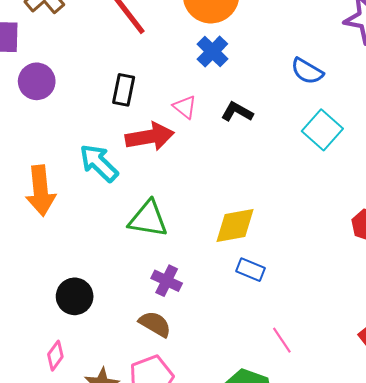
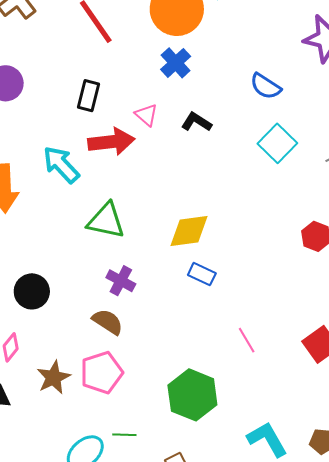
pink line: (282, 340) -> (247, 340), moved

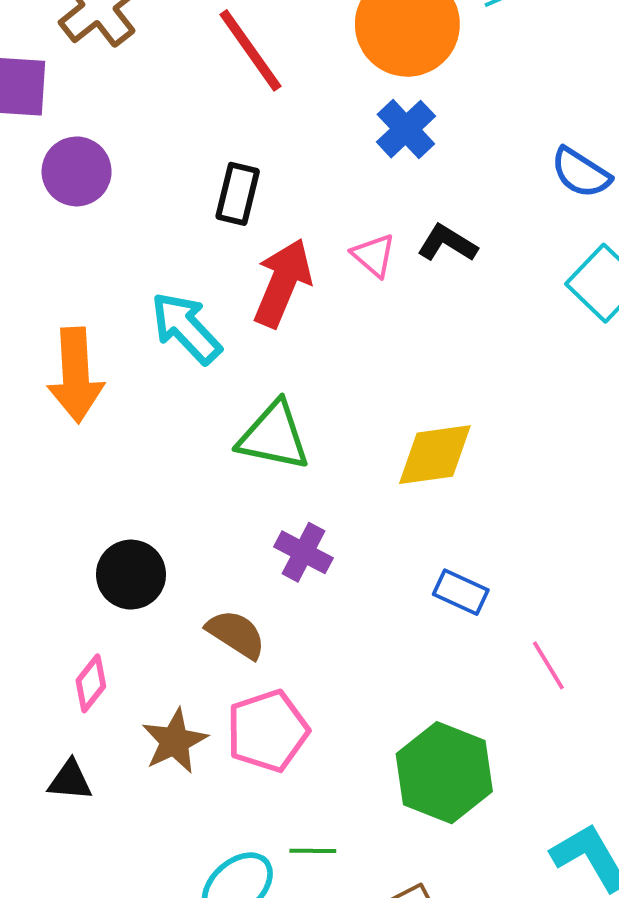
pink triangle: (146, 115) -> (374, 255), moved
red arrow: (111, 142) -> (283, 283), turned -60
blue rectangle: (202, 274) -> (461, 592), moved
brown semicircle: (108, 322) -> (236, 634), moved

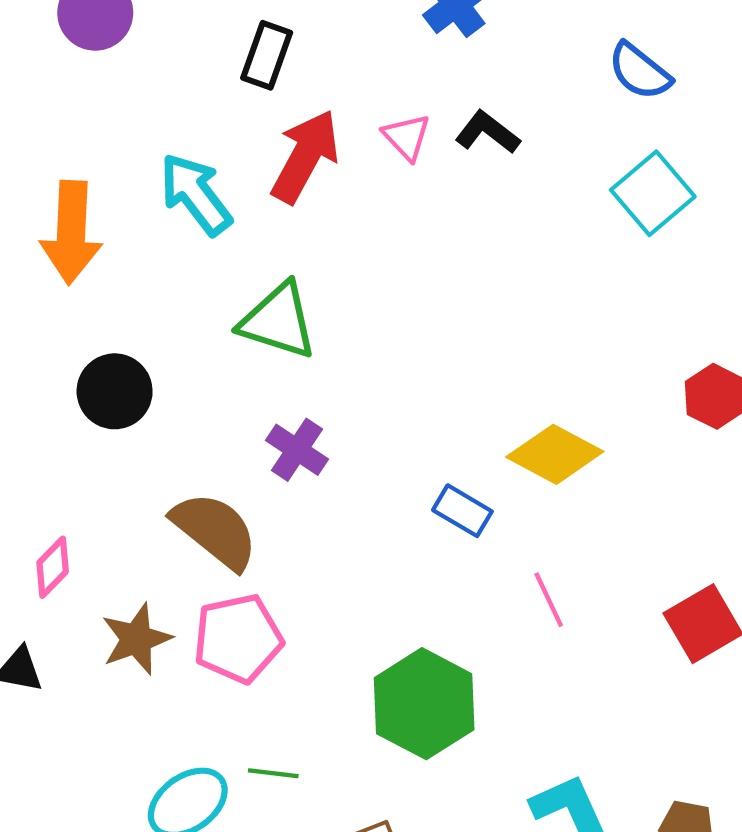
yellow diamond: (435, 455) -> (555, 454), moved, turned 30
black circle: (131, 575) -> (115, 391), moved
brown semicircle: (236, 634) -> (215, 530), size x1.4

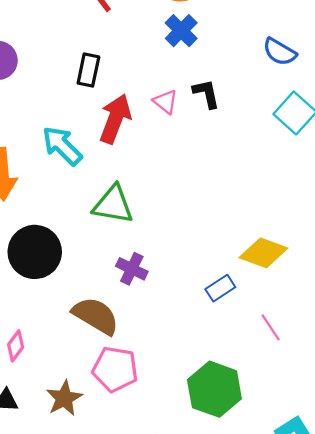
black L-shape: (487, 132) -> (206, 94), turned 48
black circle: (115, 391) -> (35, 252), size x1.4
blue rectangle: (462, 511) -> (220, 288), turned -56
brown star: (136, 639) -> (64, 398), moved
pink pentagon: (238, 639) -> (115, 369), turned 30

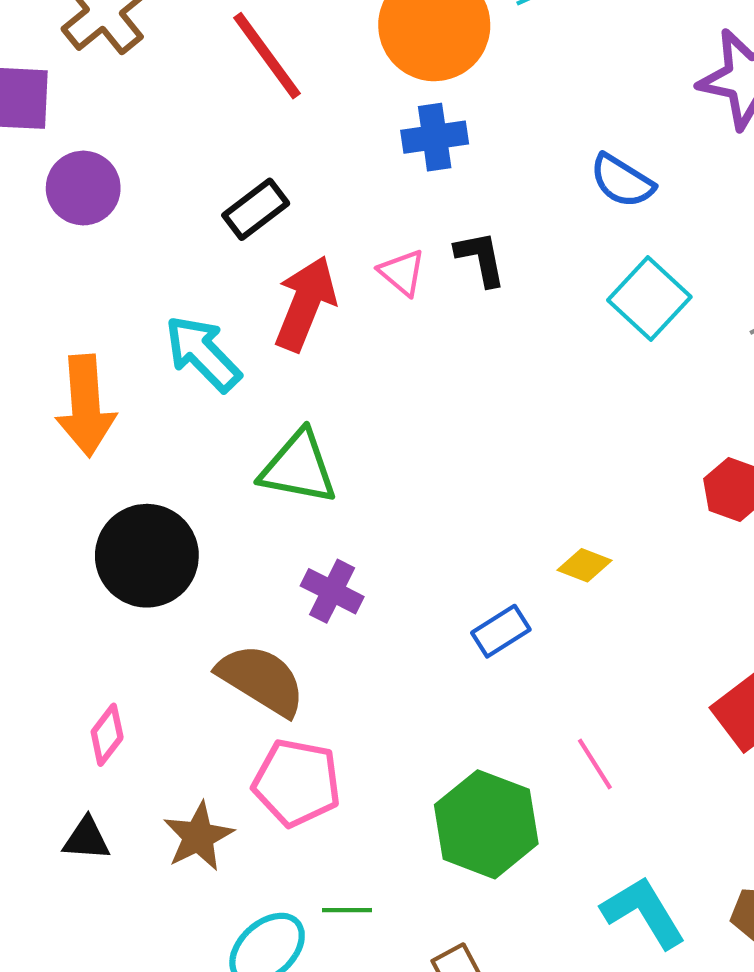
blue cross: (181, 31) -> (435, 137), turned 36
black rectangle: (88, 70) -> (256, 209), turned 40
yellow diamond: (263, 253) -> (584, 565), size x0.6
pink line: (271, 327) -> (595, 764), moved

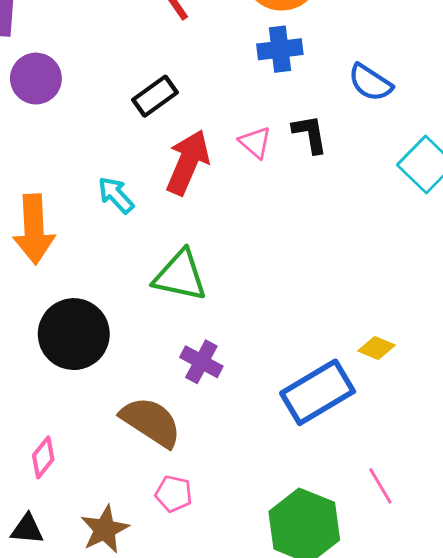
blue semicircle: (622, 181) -> (370, 83), moved
cyan arrow: (203, 353) -> (116, 195), size x0.7
blue rectangle: (501, 631) -> (318, 392), size x1.8
pink pentagon: (297, 783) -> (174, 494), size x0.6

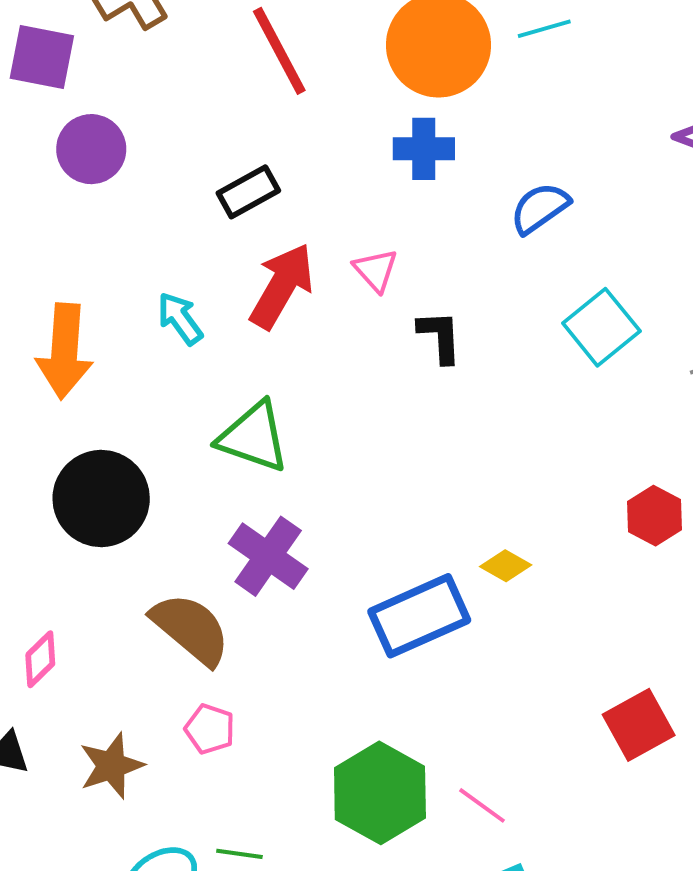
blue semicircle: (370, 83) -> (540, 208), turned 105
black L-shape: (310, 134) -> (440, 337), moved
purple cross: (201, 362) -> (268, 556), size x1.4
pink line: (380, 486) -> (482, 805), moved, turned -30

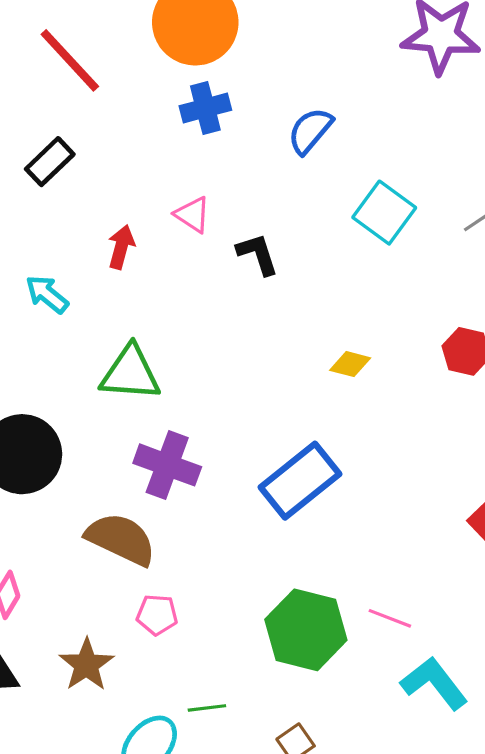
black rectangle: (248, 192) -> (50, 162), moved
red arrow: (282, 286) -> (121, 247), size x0.6
yellow diamond: (506, 566) -> (350, 364), moved

